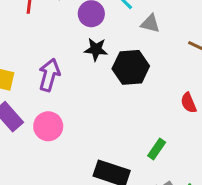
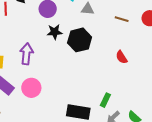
green rectangle: (157, 149) -> (105, 100), moved

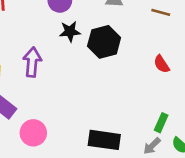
pink circle: (31, 88) -> (33, 133), moved
green rectangle: (105, 100) -> (161, 123), moved

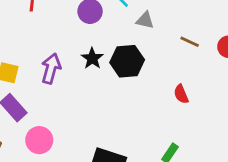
black star: (70, 32) -> (92, 58), moved, turned 30

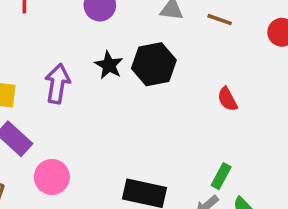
brown line: (190, 42) -> (220, 20), moved

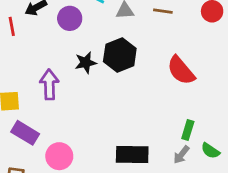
black star: (109, 65) -> (86, 63), turned -30
red semicircle: (227, 99) -> (181, 70), size x1.6

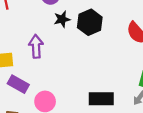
black star: (86, 63) -> (62, 19), moved

